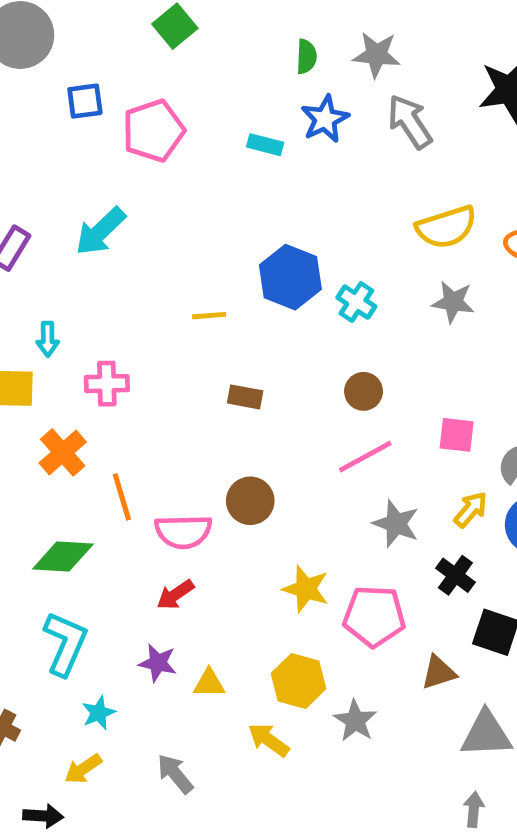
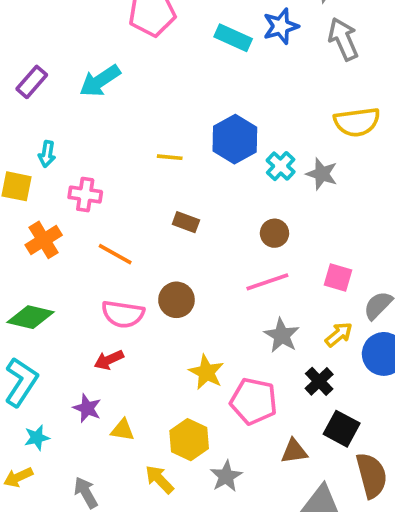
cyan rectangle: (265, 145) -> (233, 38), size x1.4
gray star: (453, 302) -> (322, 174), moved
orange line: (122, 497) -> (115, 254), moved, turned -54

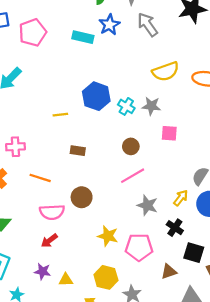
pink square: (338, 277) -> (169, 133), moved

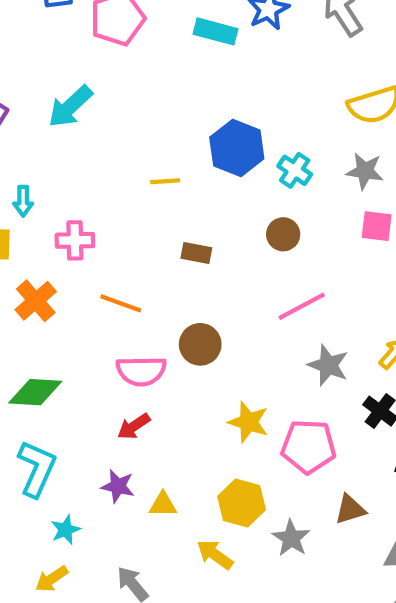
gray star: (151, 106) -> (365, 171), moved
brown circle: (131, 146) -> (283, 234), moved
brown triangle: (169, 272) -> (350, 509), moved

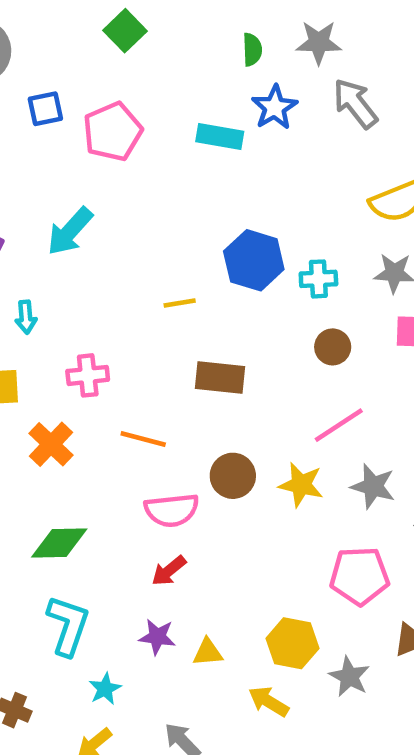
cyan cross: (295, 170) -> (318, 279), turned -32
cyan arrow: (23, 201) -> (26, 317), moved
brown circle: (283, 234) -> (333, 347), moved
brown rectangle: (196, 253) -> (220, 377), size x1.5
yellow star: (248, 422) -> (301, 485), moved

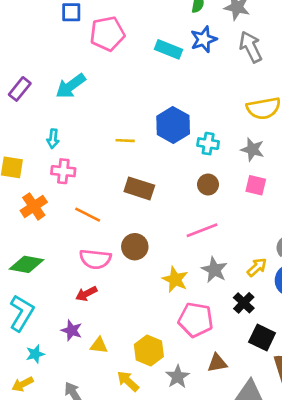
cyan arrow: (26, 317) -> (53, 139), moved
yellow star: (301, 485) -> (175, 279), moved

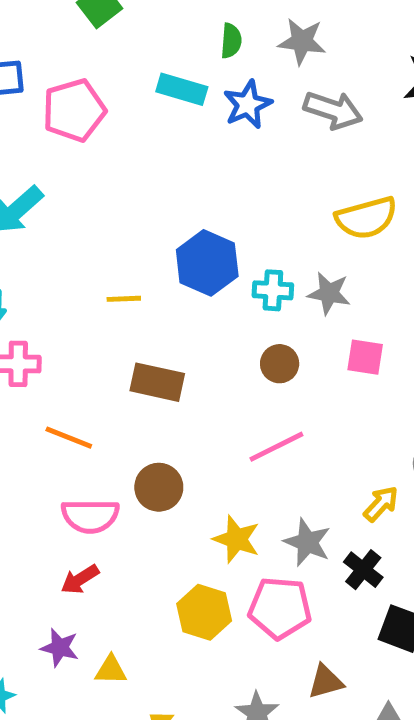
gray arrow: (251, 47) -> (333, 110), turned 140
cyan rectangle: (168, 49) -> (182, 89), moved
gray star: (253, 149) -> (329, 293), moved
gray star: (214, 270) -> (307, 542), moved
yellow hexagon: (149, 351) -> (204, 612), moved

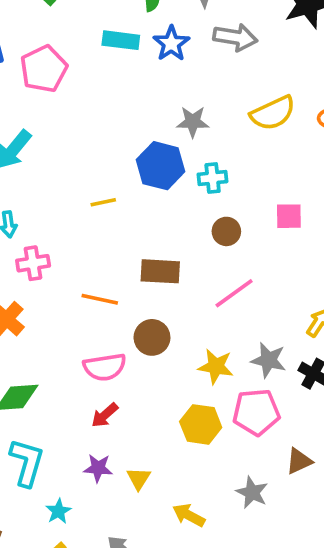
gray star: (329, 293) -> (193, 122), moved
brown rectangle: (157, 382) -> (160, 271), moved
orange line: (69, 438) -> (100, 299), moved
yellow triangle: (111, 670) -> (139, 478), turned -50

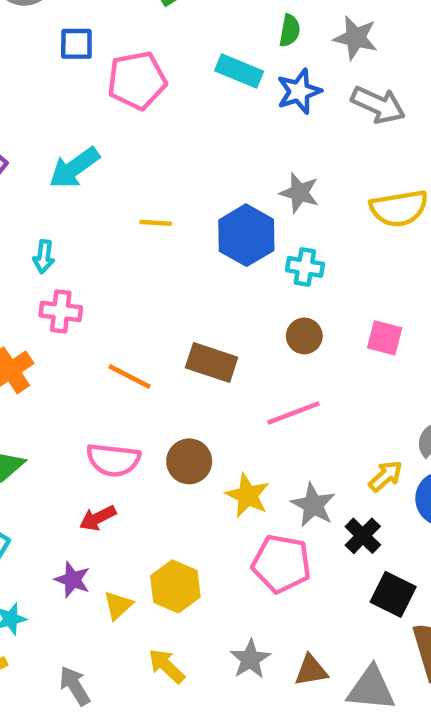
yellow line: (103, 202) -> (156, 223), moved
brown circle: (152, 337) -> (189, 461), moved
yellow hexagon: (201, 424) -> (175, 586), moved
brown triangle: (299, 461) -> (311, 670), moved

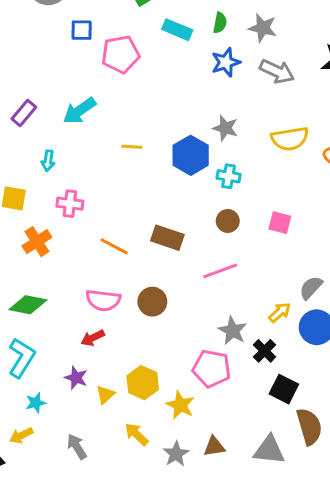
cyan rectangle: (239, 71) -> (177, 30), moved
cyan arrow: (44, 257) -> (48, 161), moved
yellow star: (248, 495) -> (180, 405), moved
gray star: (250, 659) -> (176, 454), moved
brown triangle: (311, 670) -> (214, 447), moved

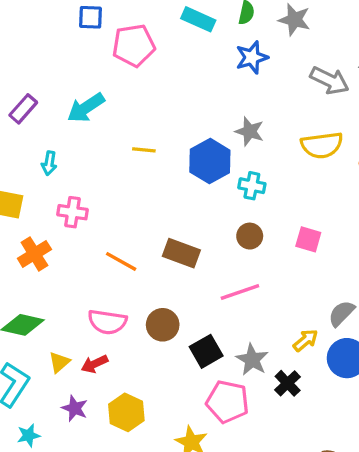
gray arrow: (277, 71) -> (330, 80), moved
yellow hexagon: (143, 383) -> (126, 412), moved
black square: (284, 389) -> (206, 351), moved, turned 32
yellow triangle: (105, 395) -> (59, 362), moved

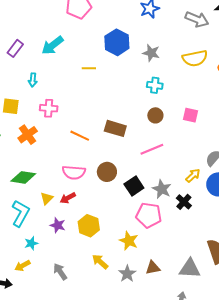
blue hexagon: (210, 161) -> (117, 42), moved

